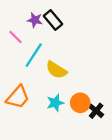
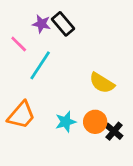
yellow semicircle: (56, 70) -> (102, 83), moved

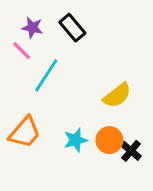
purple star: (41, 24) -> (32, 28), moved
yellow semicircle: (102, 83) -> (117, 95), turned -70

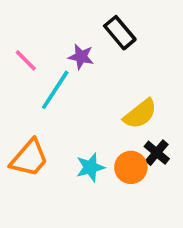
purple star: (32, 28) -> (81, 57), moved
black rectangle: (72, 28) -> (120, 33), moved
black cross: (131, 151) -> (157, 153), moved

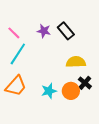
black rectangle: (120, 33) -> (66, 31), moved
cyan line: (55, 90) -> (18, 54), moved
yellow semicircle: (140, 114) -> (76, 62), turned -144

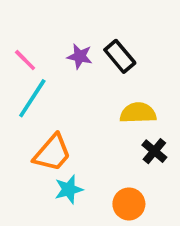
orange trapezoid: (16, 86) -> (52, 153), moved
cyan star: (49, 91) -> (69, 189), moved
orange circle: (71, 91) -> (129, 204), moved

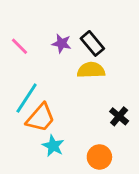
cyan line: (32, 98) -> (27, 98), moved
yellow semicircle: (138, 113) -> (91, 70), moved
cyan star: (69, 189) -> (53, 146), turned -30

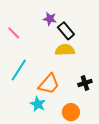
purple star: (62, 43) -> (50, 19), moved
black cross: (119, 116) -> (85, 83), turned 32
orange trapezoid: (41, 118) -> (49, 84), moved

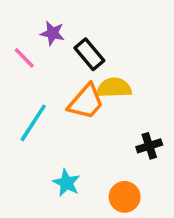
purple star: (50, 19) -> (52, 33), moved
black rectangle: (66, 31) -> (89, 54), moved
orange trapezoid: (49, 84) -> (86, 102), moved

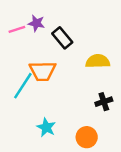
pink line: (24, 58) -> (17, 29), moved, turned -63
yellow semicircle: (114, 88) -> (98, 61), moved
orange trapezoid: (86, 102) -> (43, 71), moved, turned 48

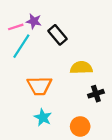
yellow semicircle: (98, 61) -> (81, 68), moved
orange trapezoid: (43, 71) -> (39, 86), moved
cyan line: (23, 86) -> (21, 46), moved

